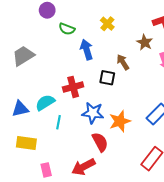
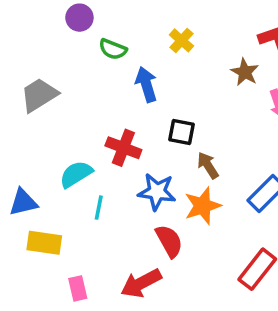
brown arrow: (123, 62) -> (208, 165), moved
red cross: (73, 87) -> (123, 148), turned 36
blue triangle: (20, 109) -> (23, 202), moved

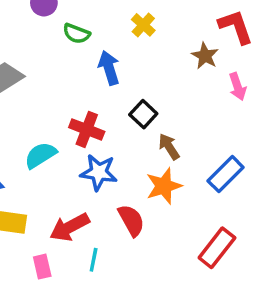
black square: (181, 132) -> (143, 114), turned 32
blue star: (157, 192) -> (99, 172), moved
cyan line: (99, 208) -> (94, 260), moved
red arrow: (141, 283) -> (70, 227), moved

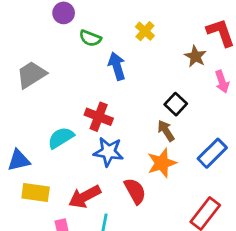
black square: (143, 114) -> (176, 104), moved

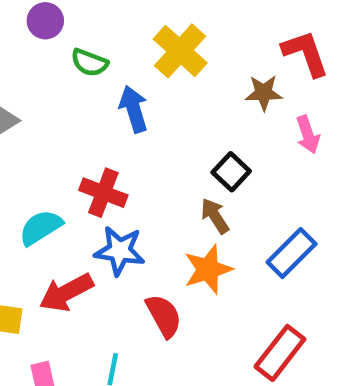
yellow cross: (145, 31) -> (180, 51), size x1.6
brown star: (195, 56) -> (264, 93), turned -30
red arrow: (85, 197) -> (66, 293), moved

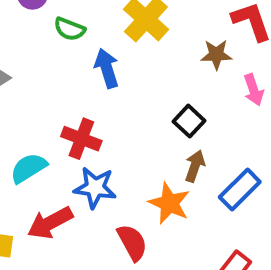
brown arrow: (215, 216) -> (195, 166), moved, turned 52
orange star: (208, 269) -> (169, 203), turned -30

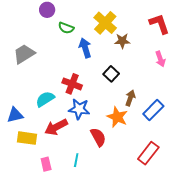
brown star: (216, 55) -> (122, 41), moved
black square: (189, 121) -> (111, 74), moved

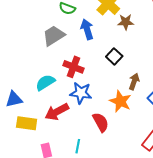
gray trapezoid: (24, 54) -> (54, 36), moved

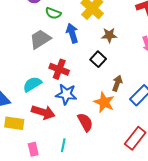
brown star: (126, 22) -> (109, 35), moved
red arrow: (57, 112) -> (43, 112), turned -135

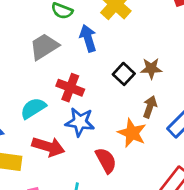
brown star: (109, 35) -> (151, 68), moved

